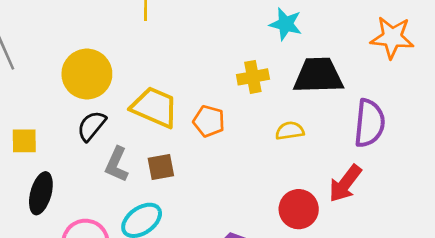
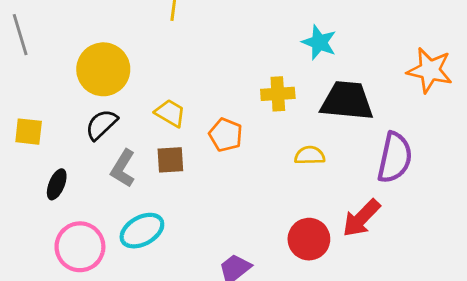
yellow trapezoid: (155, 107) -> (170, 113), size x0.6
brown square: (161, 167) -> (170, 160), moved
black ellipse: (41, 193) -> (57, 184), moved, size x0.7

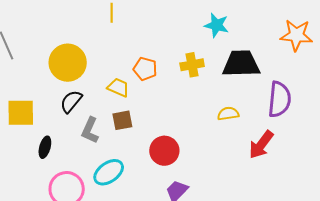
yellow square: (29, 132) -> (21, 113), size x1.4
orange pentagon: (226, 135) -> (145, 69), moved
yellow semicircle: (310, 155) -> (228, 114), moved
red circle: (309, 239) -> (164, 151), moved

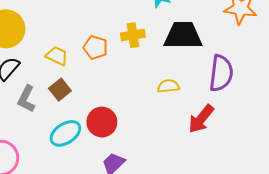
orange pentagon: (145, 69) -> (95, 48), moved
brown square: (122, 120) -> (60, 90), turned -30
cyan ellipse: (109, 172) -> (65, 133), moved

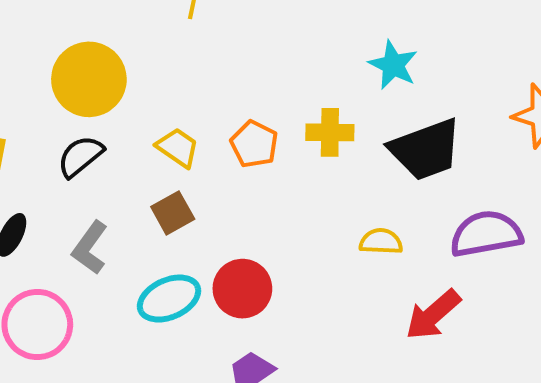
black trapezoid: (183, 36) -> (426, 150), turned 150
purple semicircle: (221, 73) -> (486, 234), turned -117
gray L-shape: (26, 99) -> (90, 248), moved

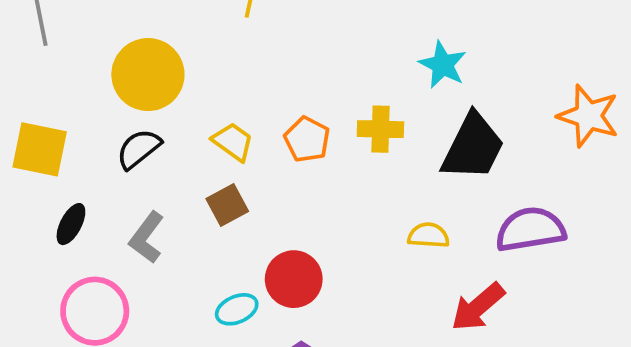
black trapezoid: (426, 150) -> (473, 147), turned -44
cyan ellipse: (169, 299) -> (237, 309), moved, size x0.7

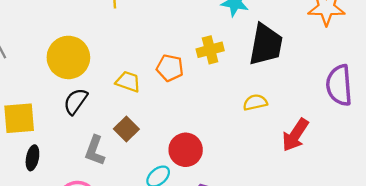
brown square: (227, 205) -> (126, 129), moved
black ellipse: (71, 224) -> (32, 158), moved
purple semicircle: (530, 229) -> (339, 85), moved, turned -69

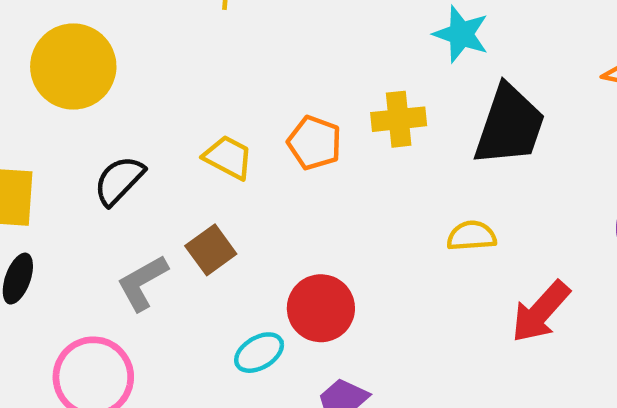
yellow circle: (68, 57) -> (73, 67), moved
gray L-shape: (95, 151) -> (142, 283), turned 32

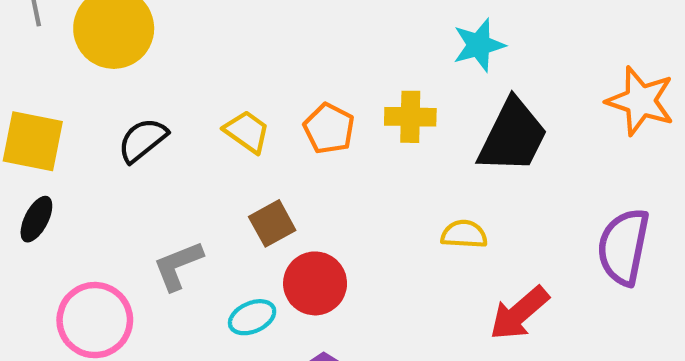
cyan star: (461, 34) -> (479, 45), turned 30
brown square: (211, 250) -> (272, 223), moved
gray L-shape: (142, 283) -> (178, 266), moved

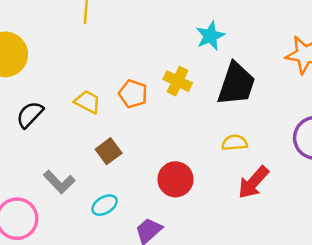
yellow cross: (410, 117) -> (178, 81), turned 32
yellow semicircle: (464, 234) -> (235, 143), moved
gray L-shape: (178, 266) -> (59, 182), turned -104
red circle: (315, 283) -> (175, 179), moved

